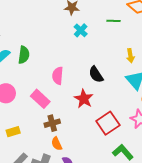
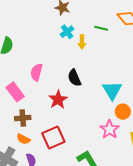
yellow arrow: (130, 56) -> (82, 42), moved
red square: (108, 123) -> (53, 137), moved
orange semicircle: (57, 144) -> (23, 139), turned -48

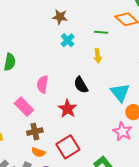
yellow arrow: (82, 42) -> (98, 56), moved

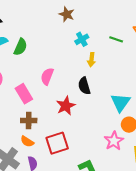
brown star: (60, 17) -> (67, 14), moved
yellow arrow: (98, 56) -> (91, 60), moved

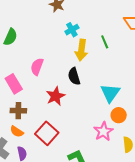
green line: (116, 39) -> (105, 42), moved, turned 48
yellow arrow: (91, 60) -> (81, 50), size x1.5
red square: (57, 143) -> (47, 133), turned -30

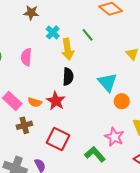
pink semicircle: (37, 67) -> (26, 57), moved
black semicircle: (74, 76) -> (68, 77), turned -144
pink star: (103, 131) -> (114, 137), moved
orange semicircle: (17, 132) -> (35, 102), moved

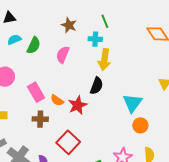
brown star: (31, 13) -> (69, 25), moved
cyan cross: (53, 32) -> (95, 39), turned 32
green line: (88, 35) -> (105, 21), moved

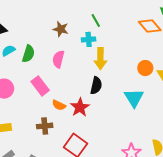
pink rectangle: (36, 92) -> (40, 86), moved
orange circle: (140, 125) -> (145, 68), moved

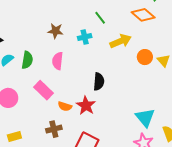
green line: (96, 20) -> (100, 18), moved
yellow arrow: (100, 59) -> (121, 41), moved, turned -105
cyan triangle: (134, 98) -> (145, 118), moved

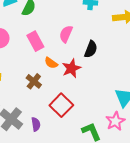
pink semicircle: (58, 61) -> (66, 34), moved
brown cross: (54, 129) -> (34, 81), turned 35

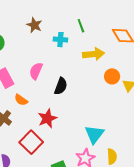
red star: (71, 68) -> (47, 118), moved

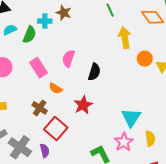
cyan cross: (60, 40) -> (45, 21), moved
yellow arrow: (93, 54) -> (125, 38), turned -90
red square: (31, 142) -> (56, 129), moved

